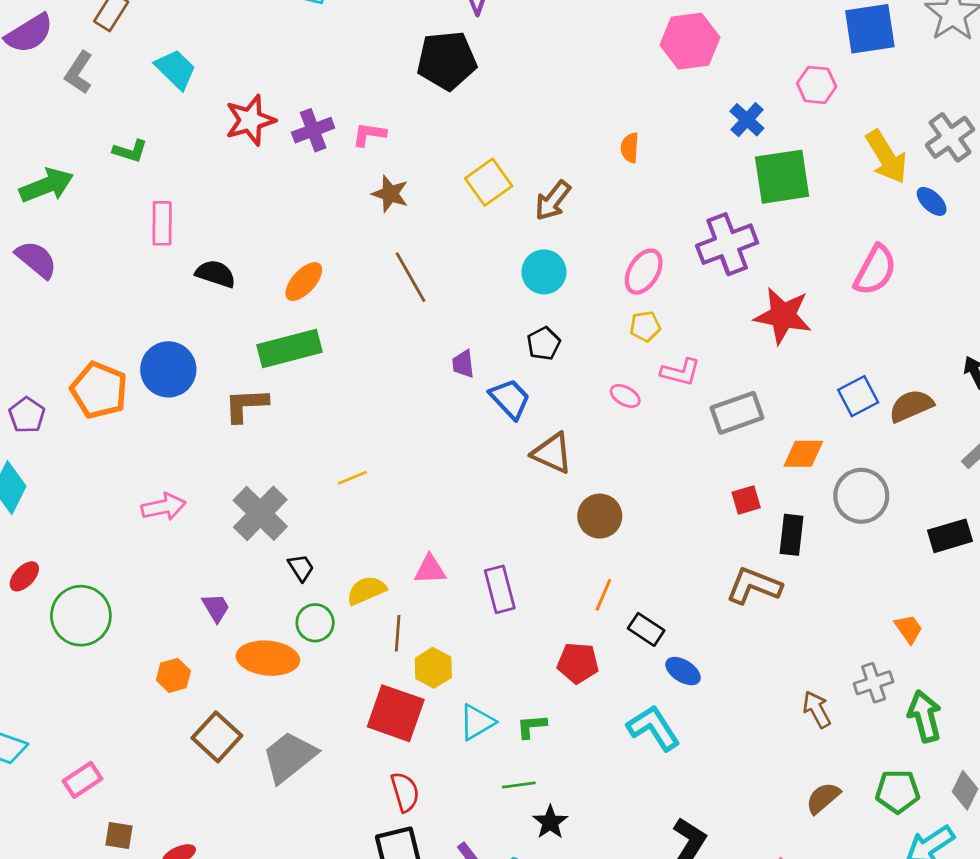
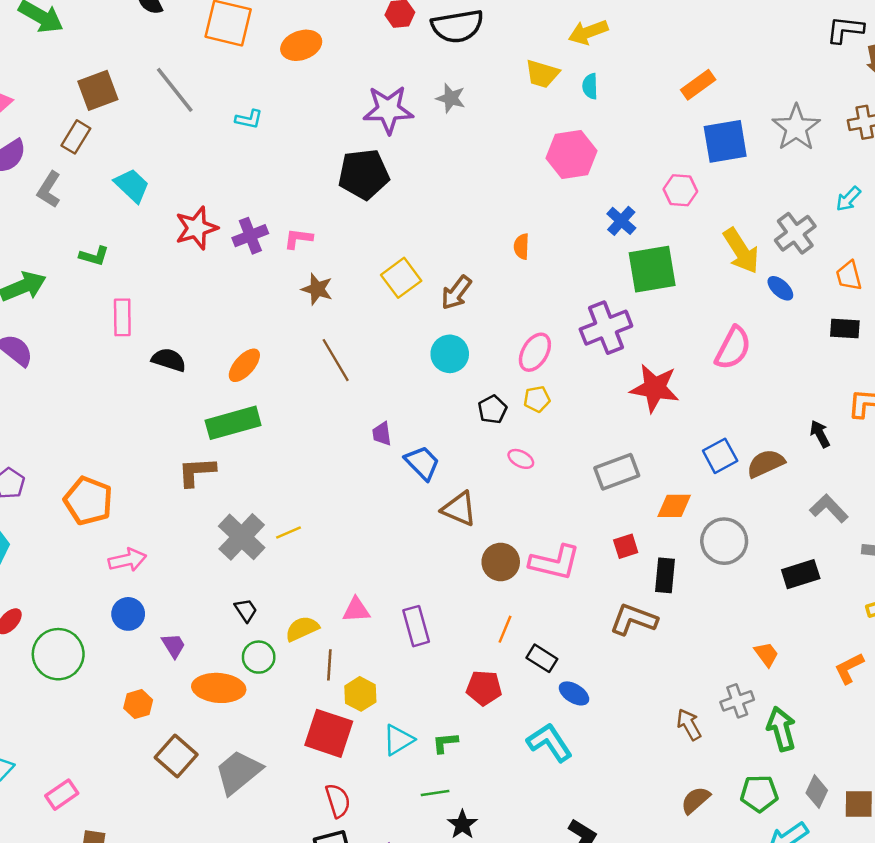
black pentagon: (544, 343) -> (492, 409), moved
blue circle: (168, 369) -> (128, 614), moved, size x0.7
pink L-shape: (680, 372) -> (555, 562), moved, size x1.5
orange pentagon: (99, 390) -> (88, 501), moved
gray cross: (260, 513) -> (242, 537), moved

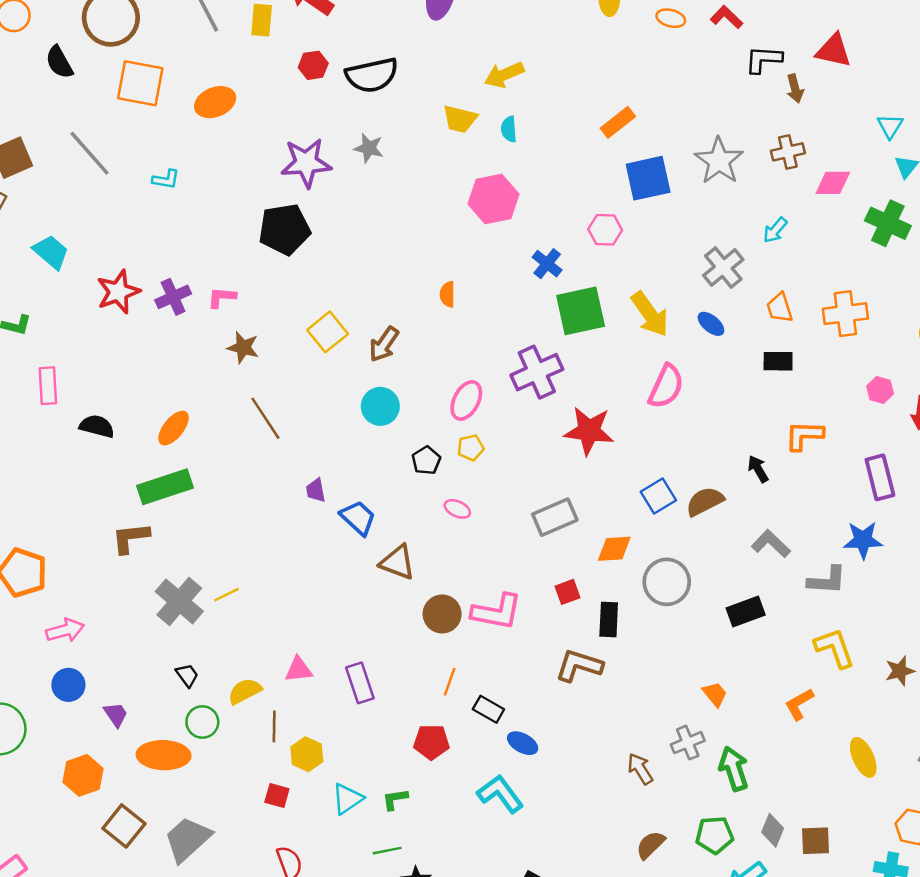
yellow arrow: (741, 251) -> (650, 314), moved
orange hexagon: (138, 704) -> (83, 775), size x1.4
red square: (329, 733) -> (277, 796), size x0.5

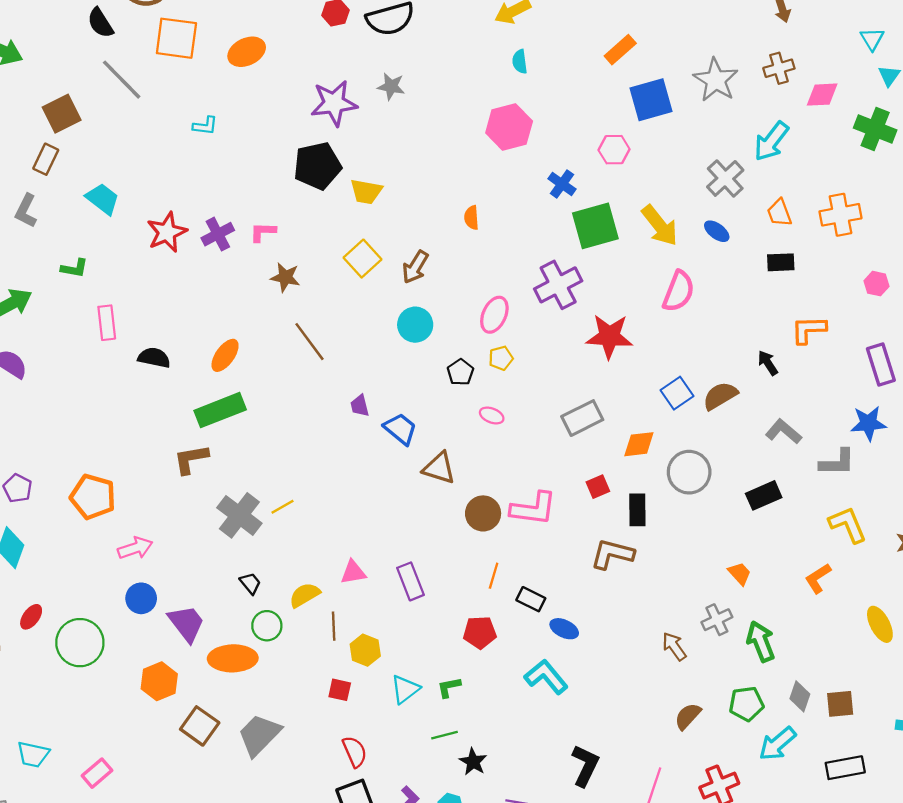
yellow trapezoid: (460, 119) -> (366, 192), moved
gray line: (90, 153) -> (122, 80), moved
cyan arrow: (775, 230) -> (771, 141), size x1.6
purple trapezoid: (116, 715) -> (186, 623), size x1.6

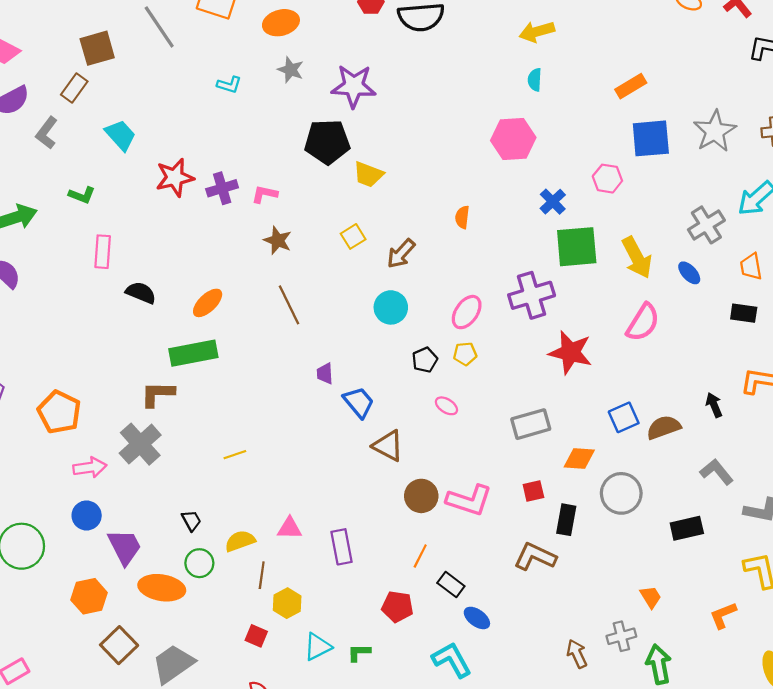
gray star: (391, 86) -> (291, 70), moved
yellow square: (363, 259) -> (353, 236), size x0.7
gray cross: (239, 515) -> (140, 444), moved

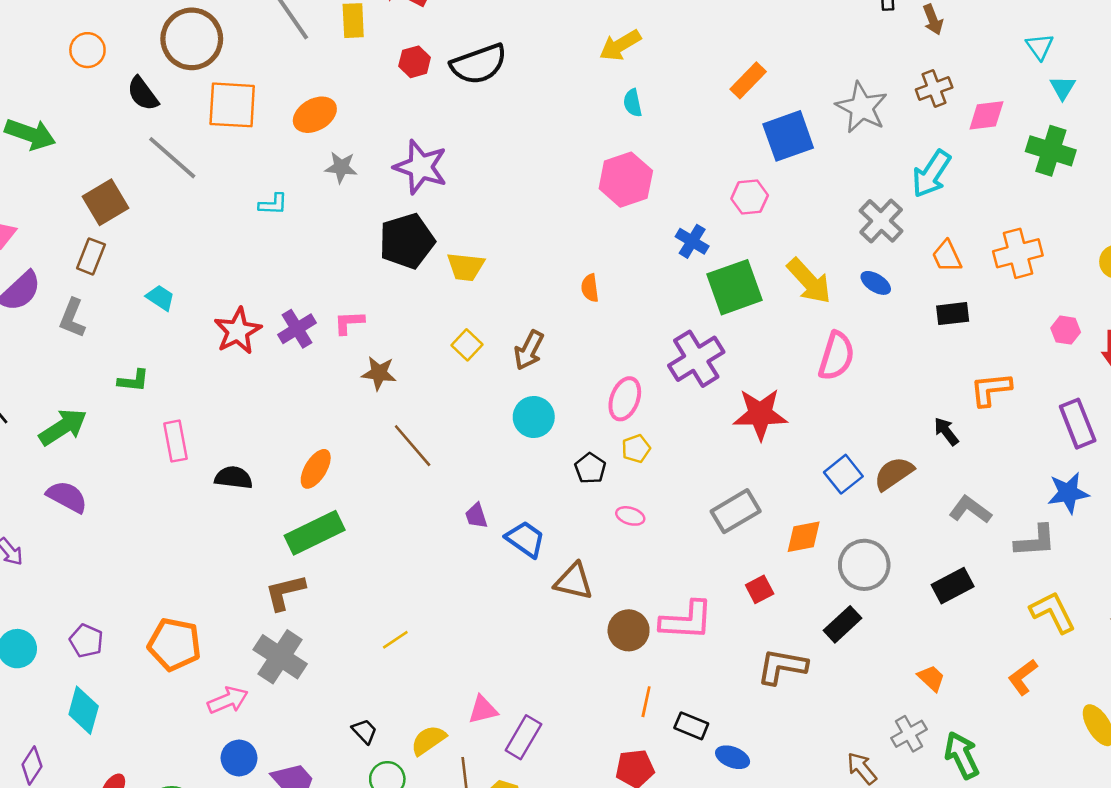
purple star: (354, 86) -> (421, 167), turned 30
cyan trapezoid: (121, 135) -> (160, 298), size x0.7
black rectangle: (566, 520) -> (843, 624), moved, turned 52
purple rectangle: (342, 547) -> (523, 737), moved, turned 56

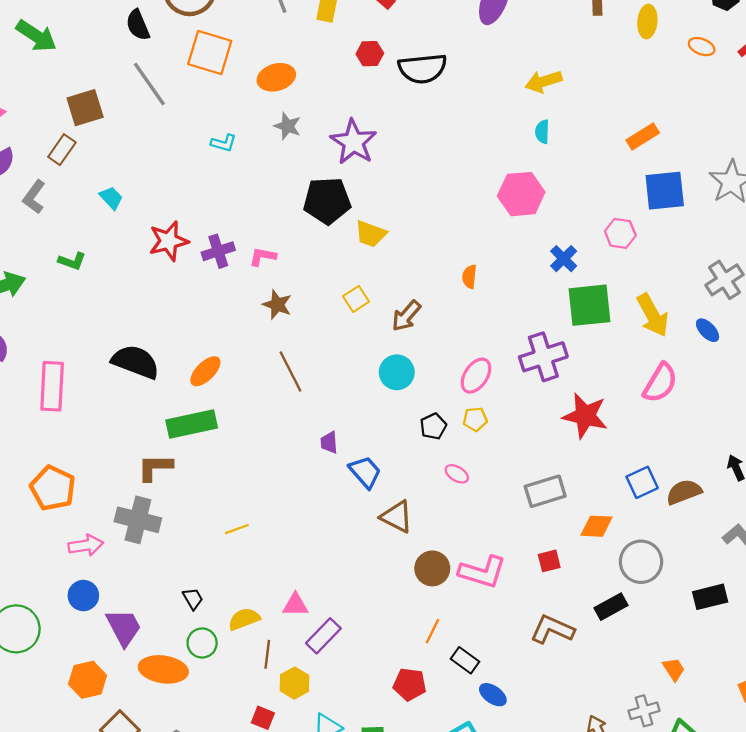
pink rectangle: (176, 441) -> (52, 386), moved, size x1.4
black semicircle: (234, 478) -> (136, 362), size x1.5
gray cross: (280, 657) -> (138, 520), turned -33

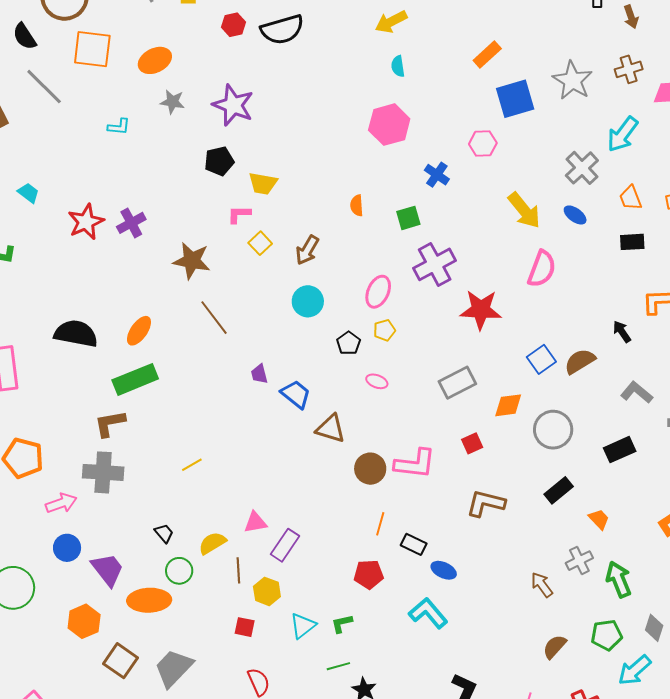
black pentagon: (327, 201) -> (219, 161), size x0.7
pink L-shape: (263, 257) -> (239, 214), moved
brown star: (277, 305) -> (192, 261), size x1.4
green square: (590, 305) -> (408, 218), moved, size x0.6
black rectangle: (611, 607) -> (559, 490), moved

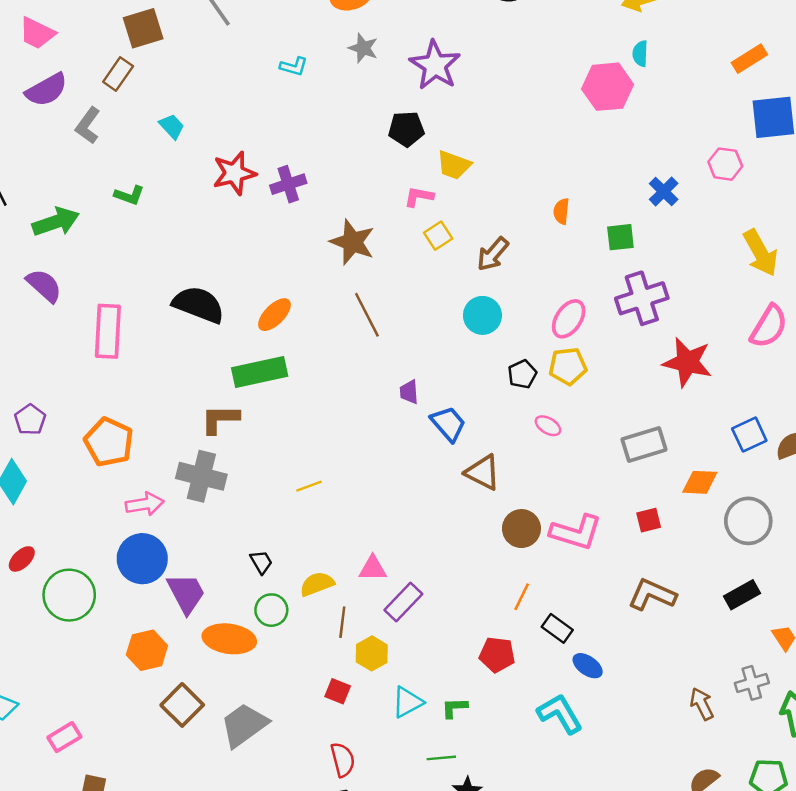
pink hexagon: (389, 125) -> (608, 87), moved
yellow pentagon: (384, 330) -> (568, 366), size x1.4
blue circle: (67, 548) -> (142, 559), size x1.5

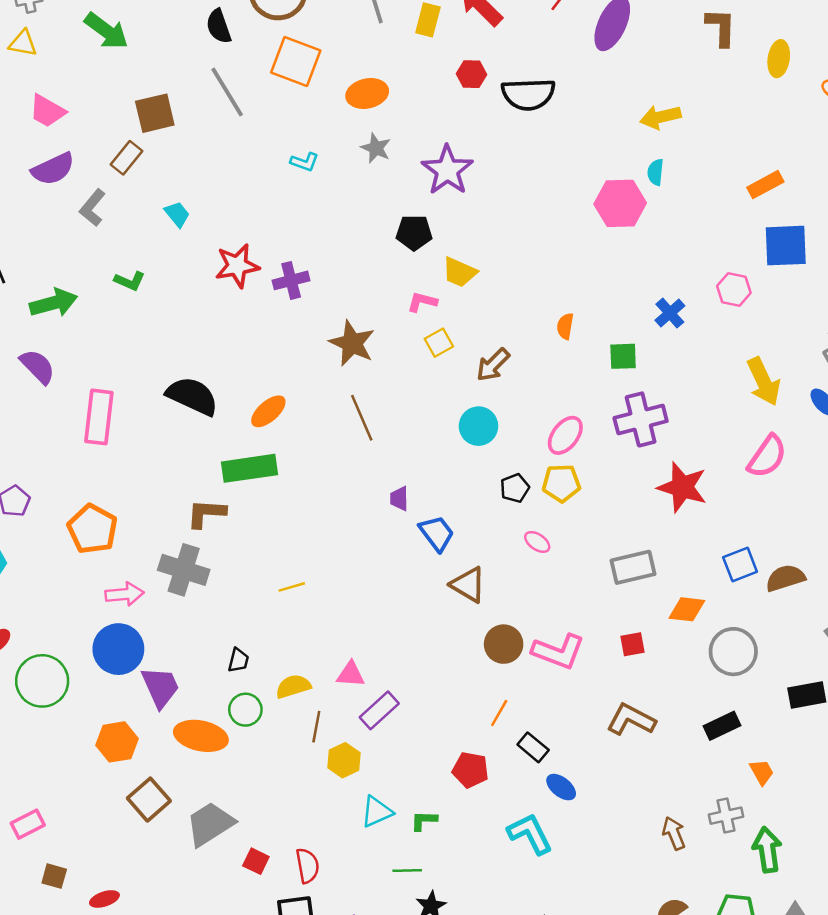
black trapezoid: (261, 562) -> (238, 660), turned 40
red square: (338, 691) -> (256, 861), moved

